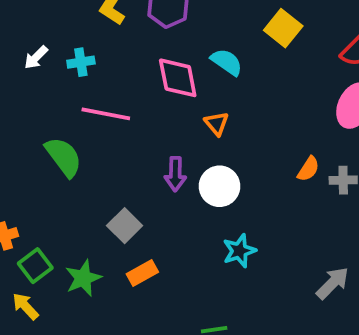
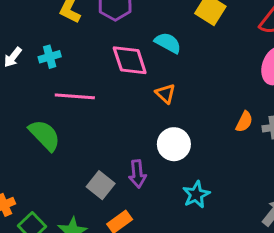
purple arrow: (175, 174) -> (137, 174), moved

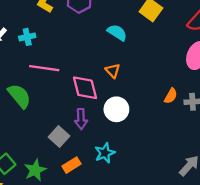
pink diamond: (130, 60) -> (85, 88), moved
purple arrow: (137, 174) -> (81, 119), moved
cyan star: (196, 195) -> (105, 153), moved

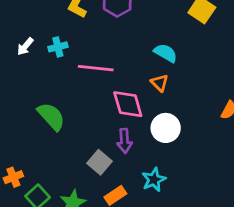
cyan semicircle: (117, 32) -> (166, 53), moved
pink line: (44, 68) -> (96, 68), moved

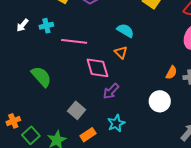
white circle: (166, 128) -> (160, 101), moved
purple arrow: (124, 141) -> (111, 91), moved, turned 48

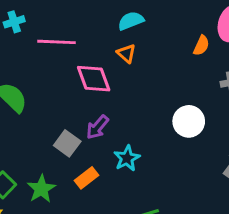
cyan semicircle: (125, 31) -> (131, 21), turned -48
orange semicircle: (171, 73) -> (201, 45), moved
purple arrow: (111, 91) -> (97, 127), moved

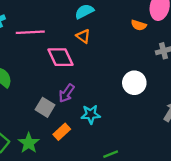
orange semicircle: (201, 45) -> (139, 25), turned 88
cyan star: (127, 158) -> (91, 114), turned 30

